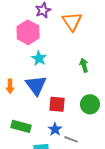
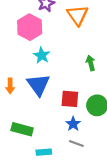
red square: (57, 104) -> (70, 99), moved
blue star: (55, 129) -> (73, 124), moved

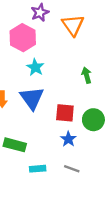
gray line: (76, 143) -> (72, 169), moved

